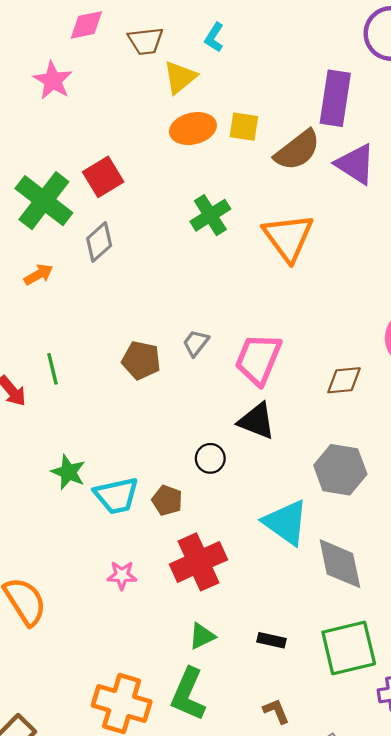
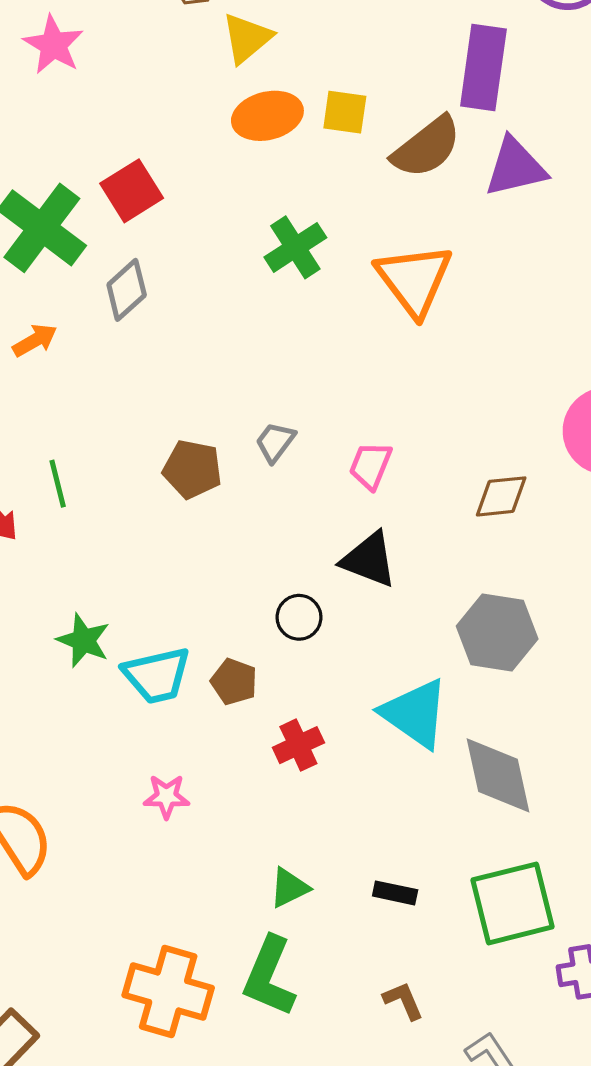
purple triangle: (356, 164) -> (515, 167), turned -45
pink trapezoid: (258, 359) -> (371, 466), size x0.6
red cross: (199, 562) -> (298, 745), moved, size x0.6

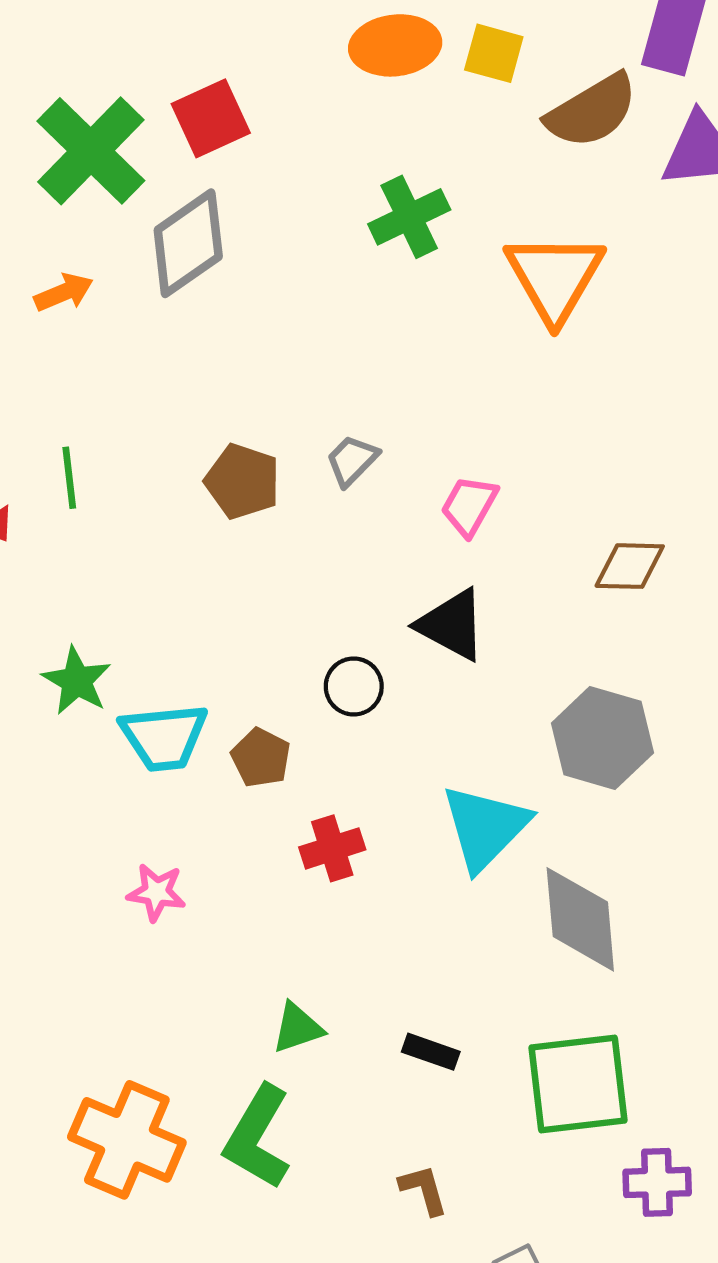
gray diamond: (127, 290) -> (188, 243), size x1.4
cyan triangle: (415, 713) -> (485, 827), turned 32

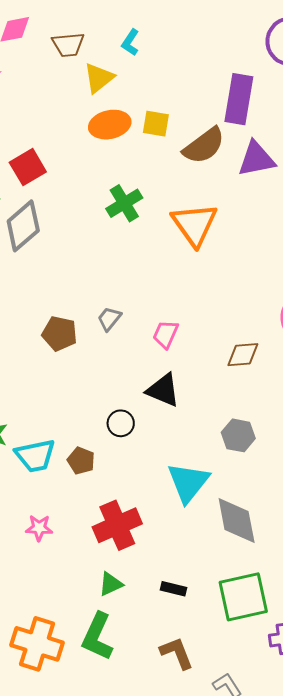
gray hexagon: (602, 738) -> (238, 435), size x0.7
red cross: (332, 848) -> (117, 525), moved, size x1.6
brown L-shape: (424, 1190) -> (177, 653), size x1.4

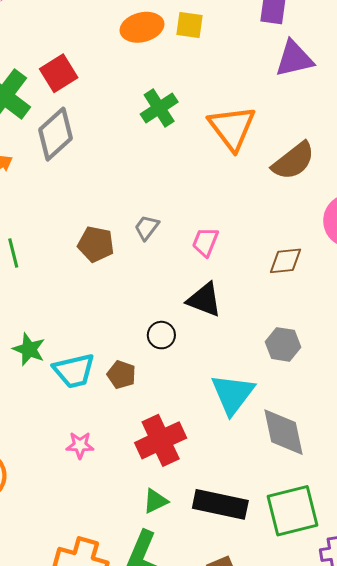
brown semicircle: (204, 146) -> (293, 161), moved
black rectangle: (174, 589) -> (220, 504), size x2.0

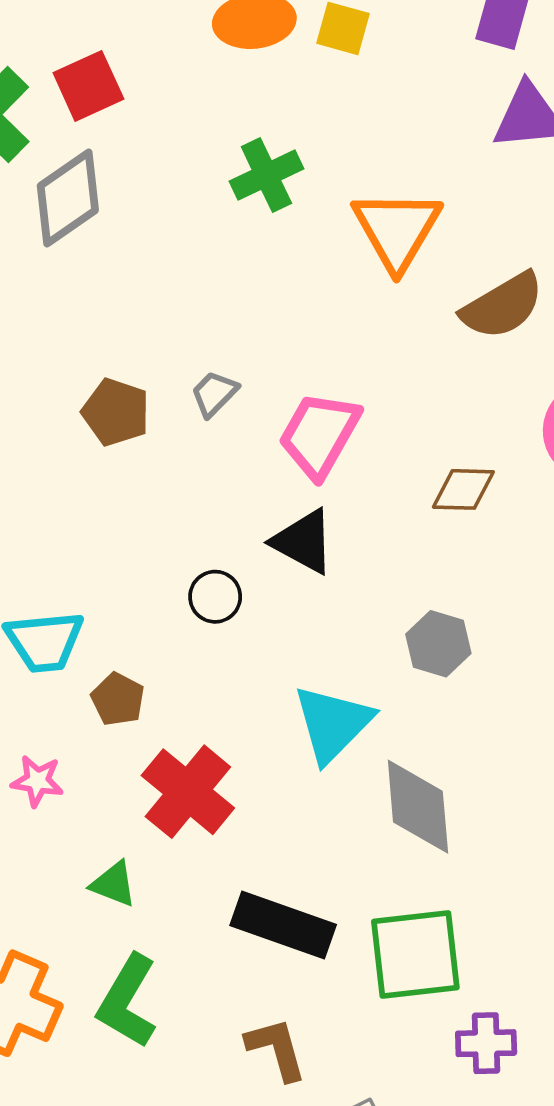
pink trapezoid: (205, 242) -> (319, 435), size x1.6
brown pentagon: (121, 375) -> (118, 699), moved
red cross: (161, 440) -> (188, 792), turned -33
green triangle: (155, 501) -> (114, 884), moved, turned 40

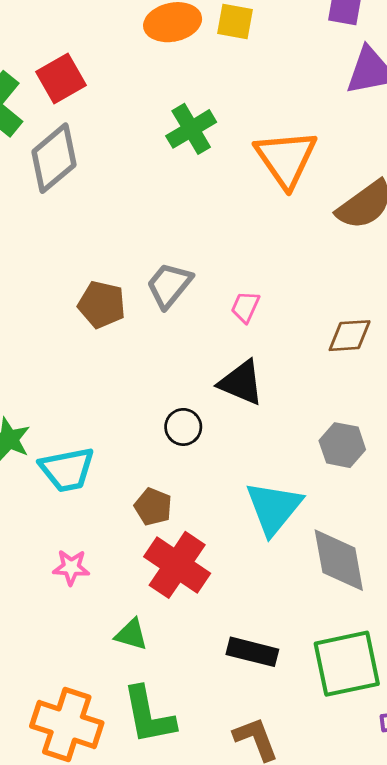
gray trapezoid: (214, 394) -> (169, 285), size x1.4
pink trapezoid: (319, 435) -> (245, 307), size x0.5
brown pentagon: (118, 699) -> (153, 507), moved
black rectangle: (283, 925) -> (252, 652), size x0.7
green L-shape: (127, 1001) -> (149, 715), turned -36

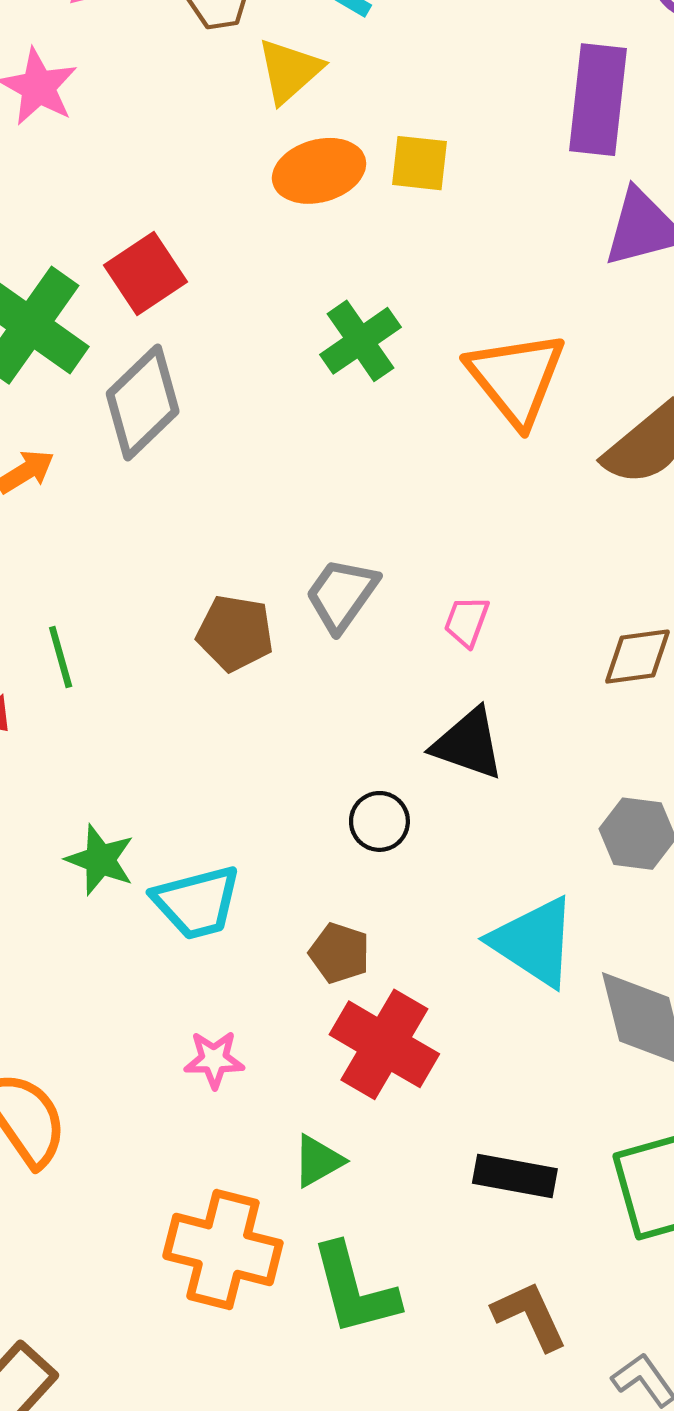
cyan triangle: (274, 508) -> (534, 942), turned -32
green triangle: (131, 634) -> (318, 1161), turned -42
orange cross: (67, 724) -> (223, 1250), moved

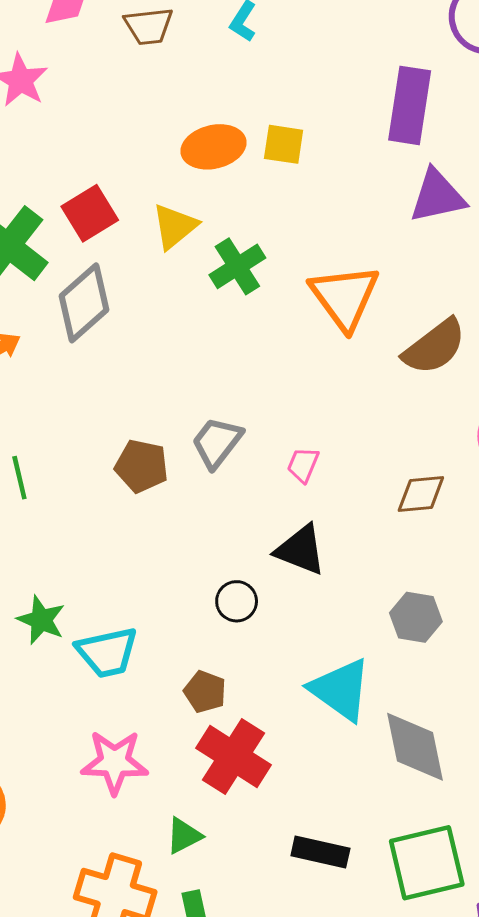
yellow triangle: (289, 71) -> (175, 226), moved
pink star: (214, 1059) -> (115, 762), size x1.6

